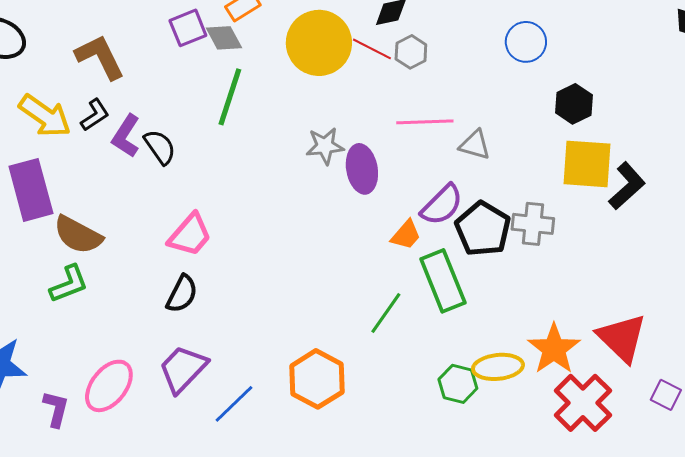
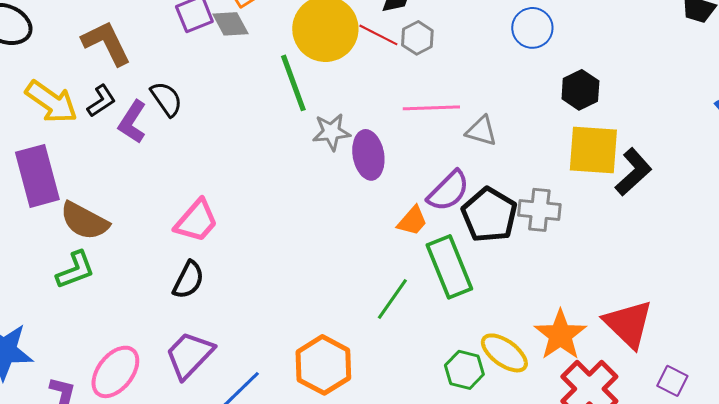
green line: (230, 97) -> (293, 83), moved, turned -38
black semicircle: (160, 147) -> (166, 99), moved
yellow ellipse: (498, 367) -> (504, 353), turned 42

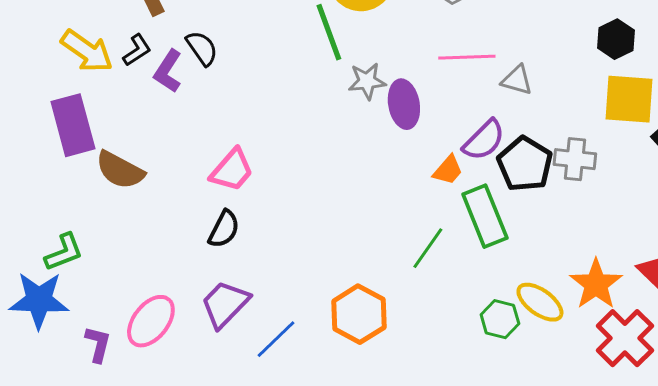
green L-shape: (75, 270) -> (64, 252), moved

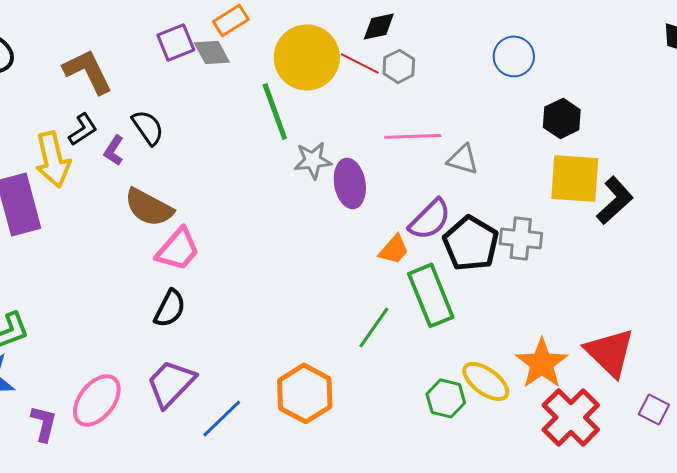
yellow arrow: (87, 51) -> (53, 159), moved, turned 42
purple L-shape: (168, 71) -> (114, 150), size x0.7
brown semicircle: (120, 170) -> (149, 207), moved

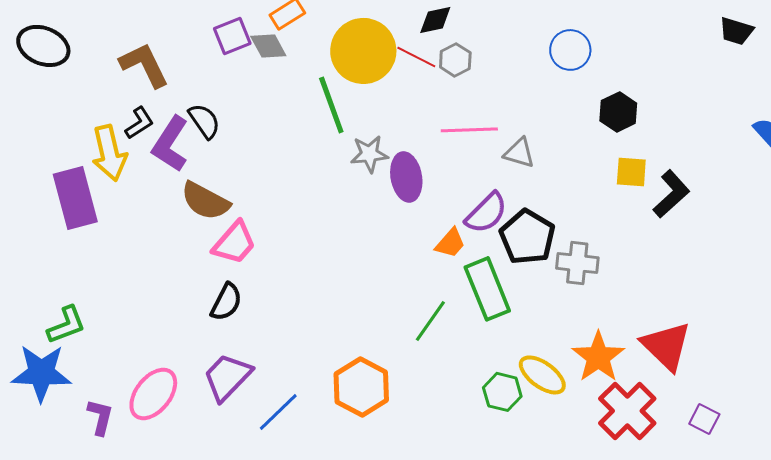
purple L-shape: (114, 150) -> (170, 144), size x1.8
yellow square: (575, 178) -> (631, 172), size x0.6
gray cross: (521, 238) -> (577, 263), moved
purple square: (654, 409) -> (704, 419), moved

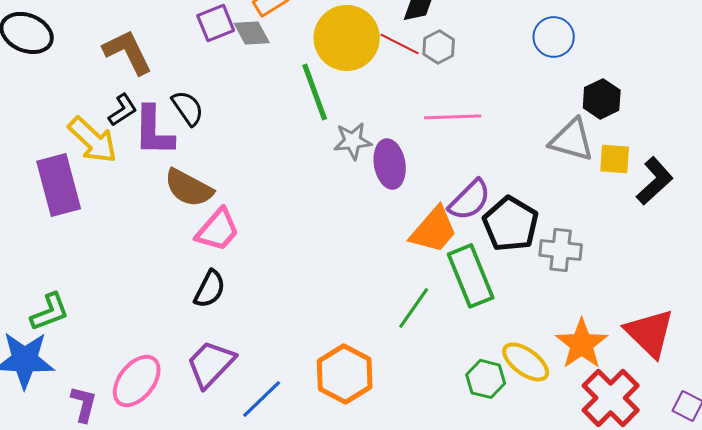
purple L-shape: (170, 144) -> (154, 131), turned -32
yellow arrow: (109, 153) -> (93, 140), turned -34
gray triangle: (519, 153) -> (572, 140), moved, size x1.4
orange trapezoid: (450, 243) -> (434, 230), size x1.6

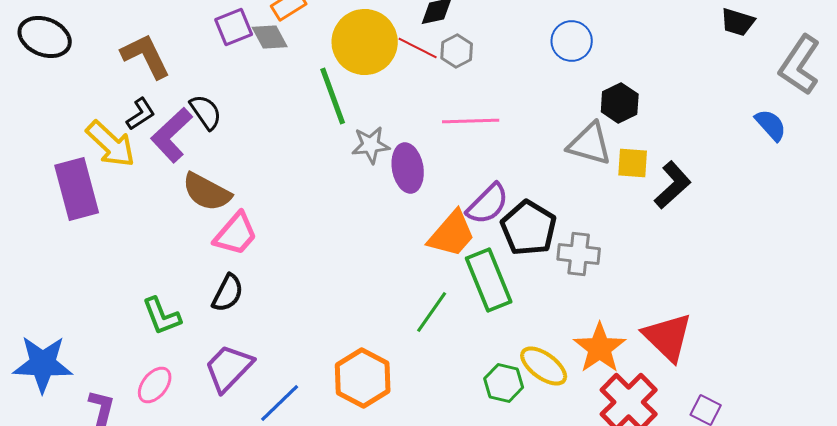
purple L-shape: (154, 131) -> (172, 135), turned 46
green L-shape: (50, 312) -> (162, 316), moved, turned 90
pink ellipse: (137, 381) -> (155, 385), size x0.7

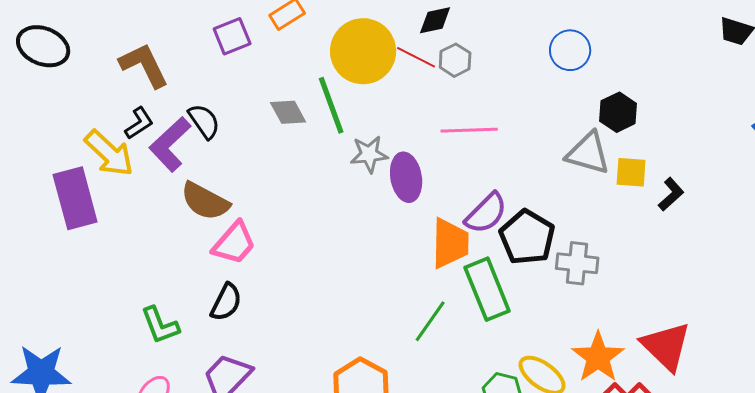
gray diamond: (270, 37) -> (288, 112), moved
black L-shape: (673, 185) -> (671, 194), size x0.7
orange trapezoid: (452, 234) -> (450, 243), turned -40

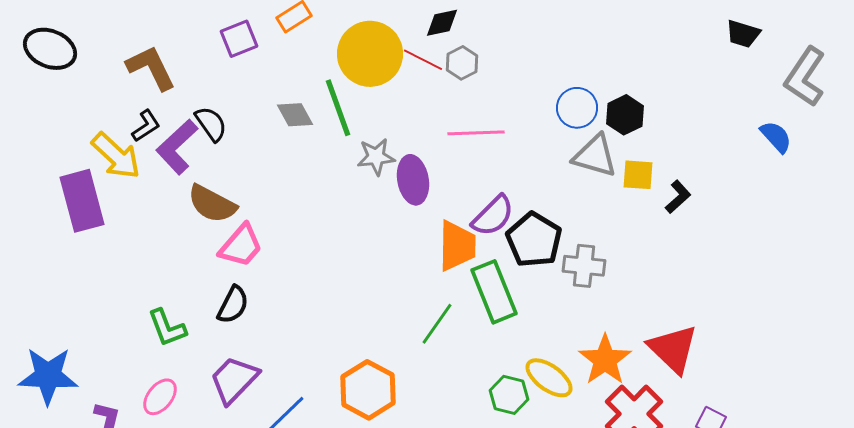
blue circle: (570, 50) -> (577, 108), moved

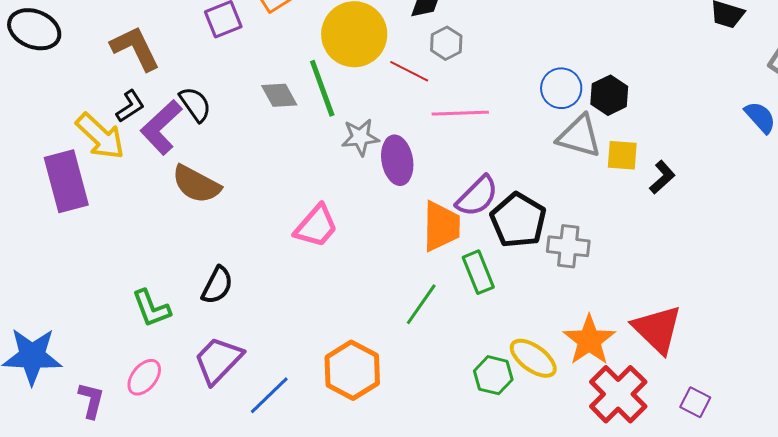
red line: (423, 60) -> (409, 71), moved
pink trapezoid: (241, 246) -> (316, 226), moved
green rectangle: (494, 292) -> (478, 272), size x0.7

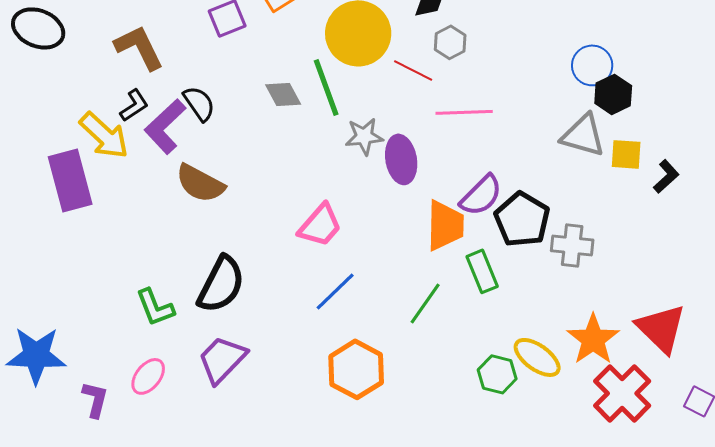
blue circle: (561, 88) -> (592, 65), moved
black semicircle: (217, 285) -> (221, 284), size x1.5
blue line: (269, 395) -> (335, 291), moved

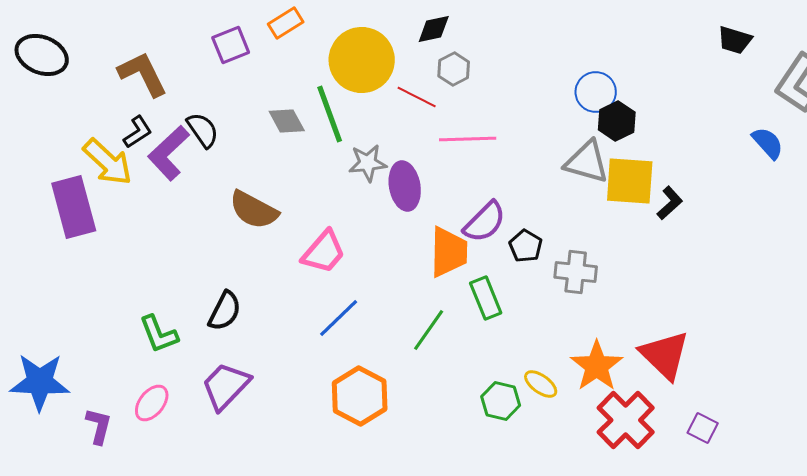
yellow square: (626, 154) -> (630, 181), size x1.6
brown semicircle: (200, 183) -> (254, 210), moved
black pentagon: (522, 219) -> (526, 246), size x0.6
black semicircle: (221, 284) -> (225, 311), size x0.7
yellow ellipse: (537, 357) -> (541, 384), size x0.7

